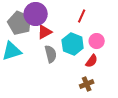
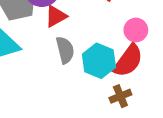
cyan hexagon: (73, 44) -> (99, 61), moved
red semicircle: (92, 61) -> (128, 61), size x1.6

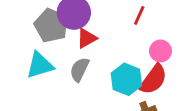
gray semicircle: (65, 50) -> (80, 69), moved, turned -140

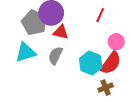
red triangle: (87, 38) -> (61, 32), turned 42

